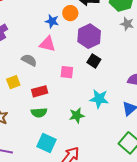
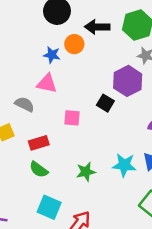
purple hexagon: (89, 36) -> (128, 81), moved
cyan star: (99, 99) -> (124, 165), moved
green semicircle: (39, 113) -> (39, 169), turned 42

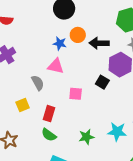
black arrow: (97, 27) -> (99, 43), moved
gray semicircle: (24, 104) -> (38, 83), turned 35
red rectangle: (39, 143) -> (49, 114), turned -56

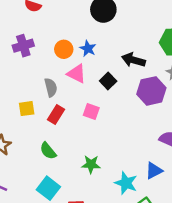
orange circle: (78, 35) -> (64, 49), moved
black square: (102, 82) -> (108, 81), moved
red rectangle: (49, 114) -> (56, 114), moved
cyan star: (117, 132) -> (126, 183), moved

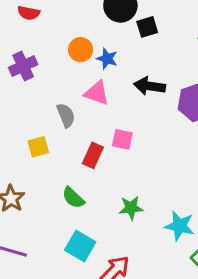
orange circle: (64, 49) -> (81, 50), moved
black arrow: (133, 60) -> (150, 86), moved
black square: (108, 81) -> (147, 27), moved, turned 35
red rectangle: (56, 114) -> (93, 155), moved

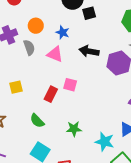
orange circle: (81, 50) -> (36, 26), moved
gray semicircle: (66, 115) -> (29, 48), moved

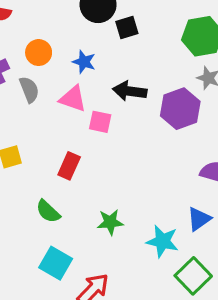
pink square: (70, 85) -> (100, 122), moved

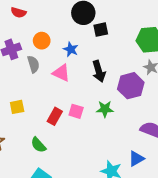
black arrow: (130, 91) -> (99, 71), turned -120
pink square: (100, 122) -> (76, 111), moved
green star: (110, 222) -> (105, 109), moved

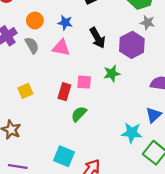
green semicircle: (38, 145) -> (79, 114), moved, turned 98

